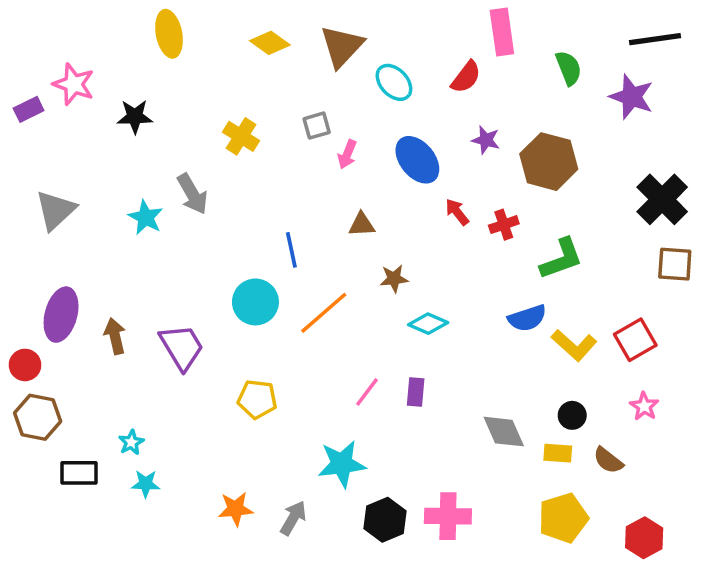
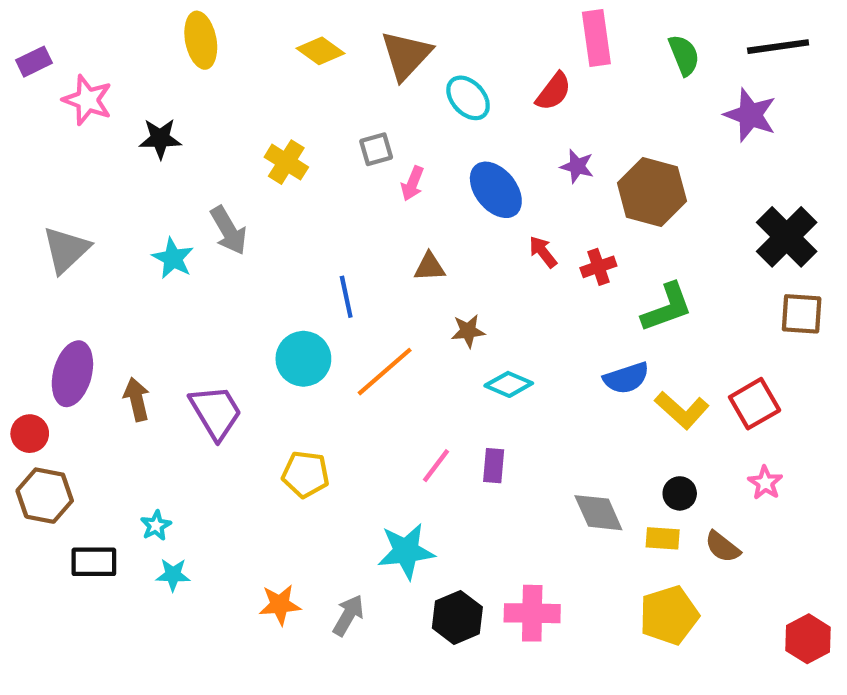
green semicircle: (569, 68) -> (684, 55), moved
purple rectangle: (29, 109) -> (34, 62), moved
red hexagon: (644, 538) -> (808, 639), moved

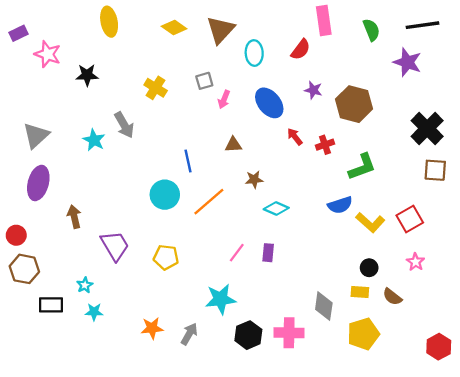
cyan ellipse: (468, 98) -> (254, 53), turned 40
purple ellipse: (72, 374) -> (38, 183), moved
purple trapezoid: (216, 412) -> (115, 246), moved
gray diamond: (598, 513) -> (324, 306), moved, turned 32

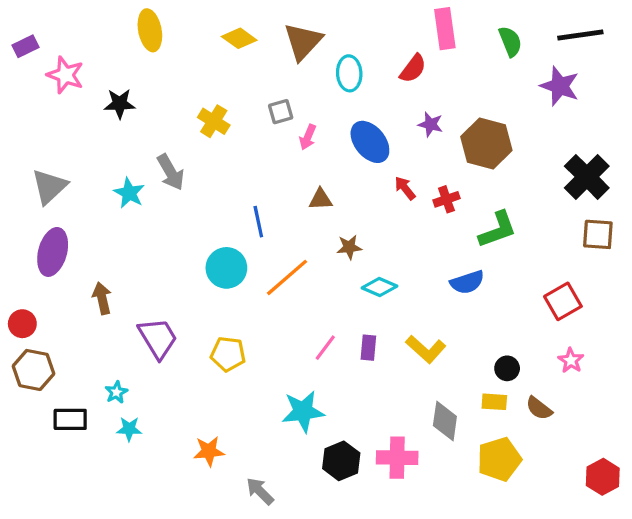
yellow L-shape: (370, 222) -> (426, 349), moved
gray arrow: (189, 334) -> (260, 491), moved, turned -75

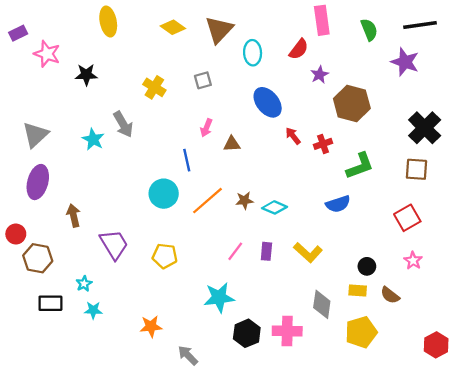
purple star: (431, 124) -> (320, 75), moved, turned 30
pink arrow: (308, 137) -> (206, 128), moved
brown square: (598, 234) -> (417, 169), moved
brown star: (349, 247) -> (244, 201), moved
brown hexagon: (33, 370) -> (38, 258), moved

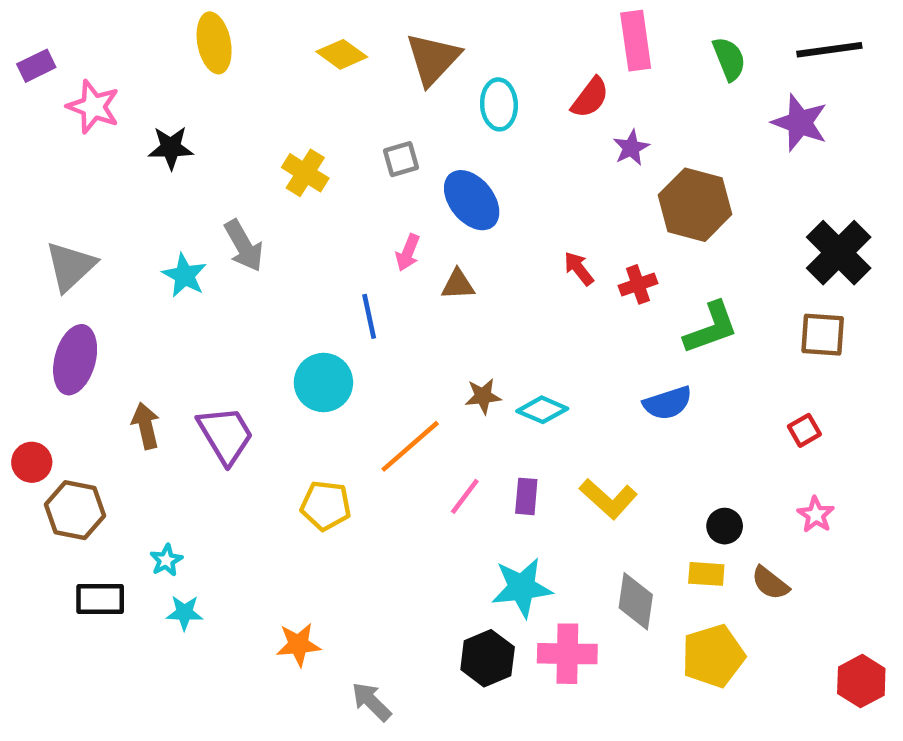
blue ellipse: (268, 102) -> (472, 200), moved
orange line: (208, 201) -> (410, 446), moved
red square: (407, 218) -> (804, 430), size x0.6
purple trapezoid: (114, 244) -> (225, 435), moved
cyan star: (219, 298) -> (522, 588), moved

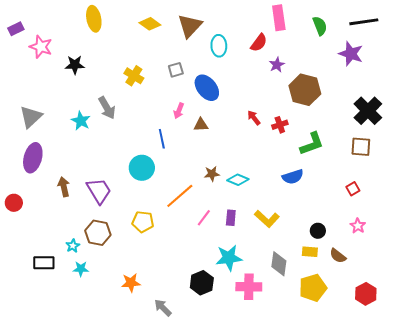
brown hexagon: (75, 510) -> (98, 233), moved
black hexagon: (488, 658) -> (202, 283), moved
red hexagon: (861, 681) -> (366, 294), moved

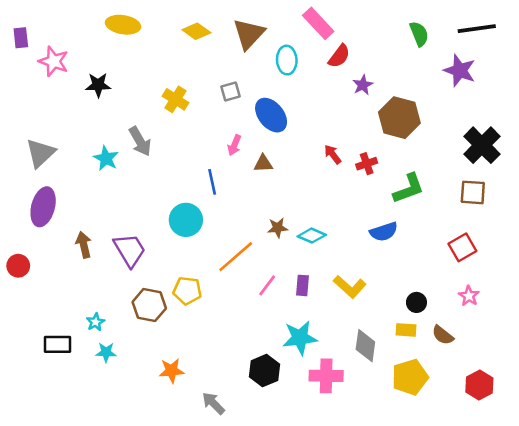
pink rectangle: (279, 18) -> (318, 23), moved, turned -35
yellow ellipse: (94, 19) -> (123, 25), turned -70
purple rectangle: (16, 29) -> (21, 38), turned -70
red square: (353, 189) -> (462, 247), size x1.5
brown hexagon: (98, 233) -> (149, 305), moved

